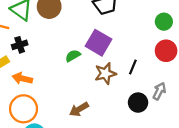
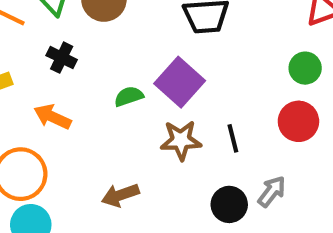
black cross: (20, 45) -> (62, 58), moved, turned 32
black line: (133, 67) -> (233, 138), turned -48
orange arrow: (22, 78) -> (52, 117), moved

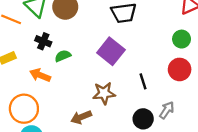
green semicircle: (129, 96) -> (63, 56), moved
brown star: (181, 140) -> (104, 93), moved

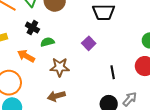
purple square: (111, 51) -> (89, 43), size x0.6
brown star: (104, 93) -> (60, 67), moved

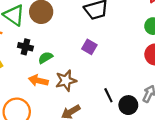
orange arrow: (26, 56) -> (38, 81), moved
black line: (113, 72) -> (108, 95), moved

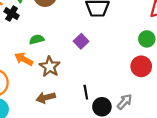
black cross: (25, 47) -> (12, 14), moved
brown star: (66, 81) -> (50, 67), turned 30

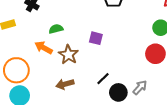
purple square: (81, 41) -> (96, 38), moved, turned -32
black line: (86, 92) -> (103, 79), turned 56

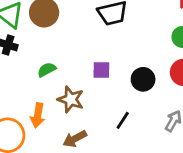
orange arrow: (44, 48) -> (38, 115), moved, turned -96
black circle: (118, 92) -> (143, 79), moved

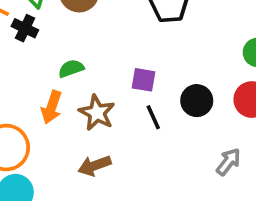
orange arrow: (38, 115) -> (52, 107), moved
black line: (123, 120) -> (153, 117), moved, turned -66

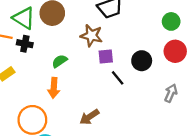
brown star: (97, 113) -> (91, 36), moved

